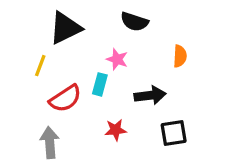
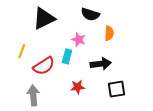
orange semicircle: (180, 56) -> (109, 33), moved
yellow line: (40, 66) -> (22, 51), moved

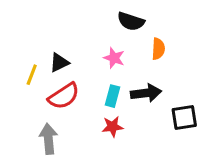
black triangle: (44, 19) -> (59, 63), moved, size x0.6
cyan rectangle: (67, 56) -> (113, 96), moved
black square: (117, 89) -> (184, 117), moved

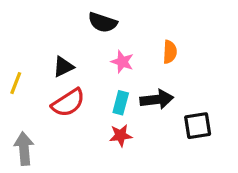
black semicircle: (131, 21) -> (103, 22), moved
yellow line: (32, 75) -> (16, 83), moved
gray arrow: (48, 139) -> (24, 149), moved

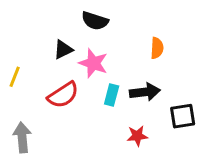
pink star: (122, 62) -> (93, 63), moved, size x1.4
black triangle: (63, 67) -> (63, 50), moved
red star: (121, 135) -> (137, 136), moved

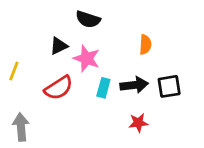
black square: (183, 116) -> (169, 86), moved
red star: (137, 136) -> (138, 123), moved

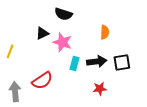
red semicircle: (59, 88) -> (42, 81), moved

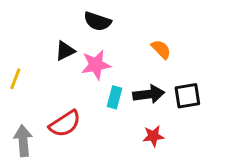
orange semicircle: (105, 32) -> (161, 49), turned -48
pink star: (62, 42) -> (96, 65), turned -30

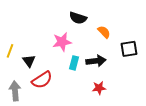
black semicircle: (97, 21) -> (78, 18), moved
black triangle: (65, 51) -> (29, 61), moved, turned -40
black square: (187, 96) -> (129, 49), moved

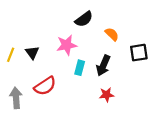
black semicircle: (78, 18) -> (84, 19), turned -54
black triangle: (29, 61) -> (32, 53), moved
black arrow: (96, 61) -> (103, 66), turned 120

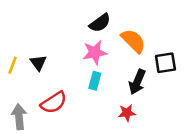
orange semicircle: (112, 34) -> (133, 41), size x1.5
pink star: (67, 45) -> (95, 52), moved
black arrow: (103, 66) -> (137, 82), moved

